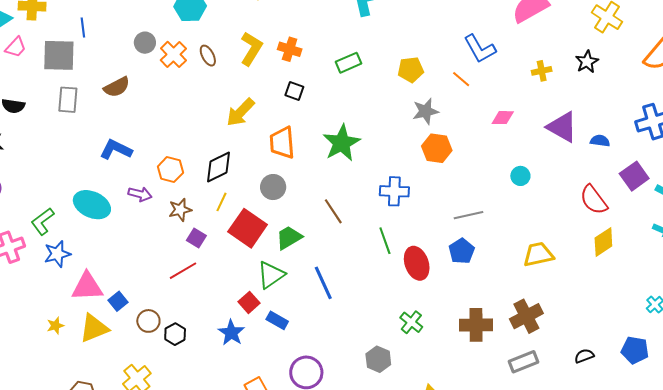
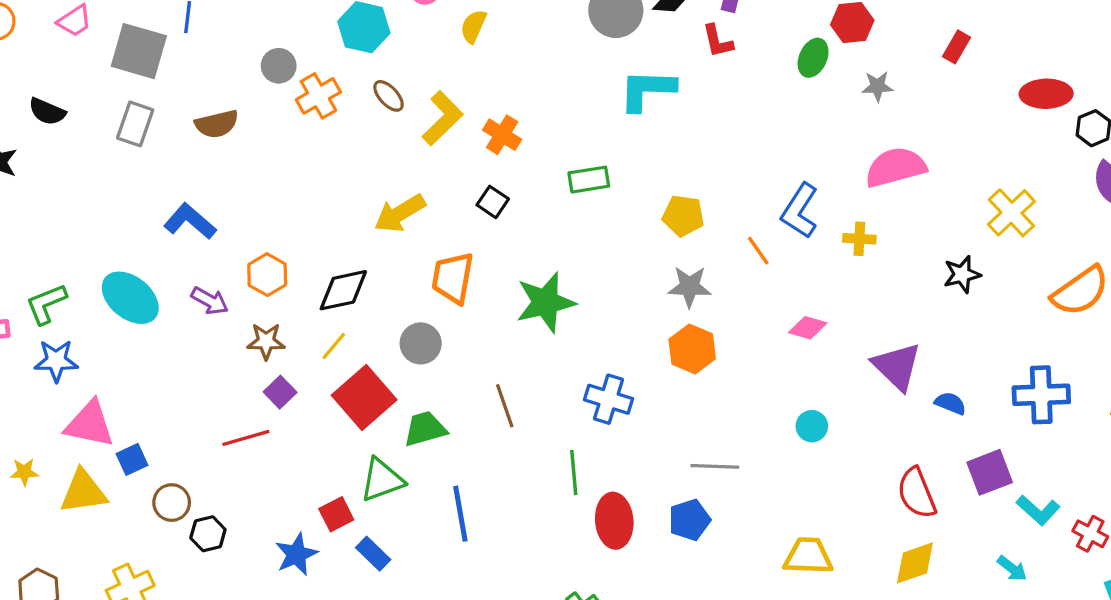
blue L-shape: (480, 49) -> (800, 211), turned 48
brown ellipse: (208, 56) -> (389, 96), moved, turned -30
yellow cross: (542, 71) -> (859, 239), moved

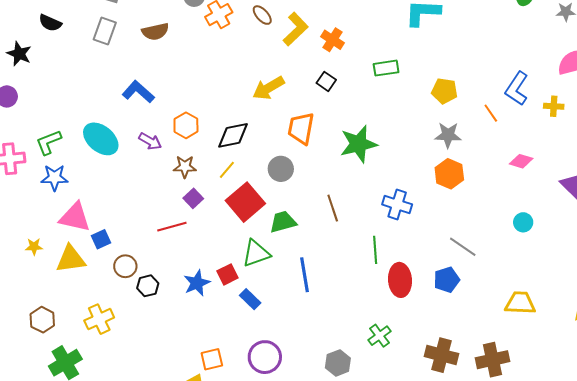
gray line: (715, 466) -> (463, 247), turned 32
blue star: (296, 554) -> (197, 283), moved

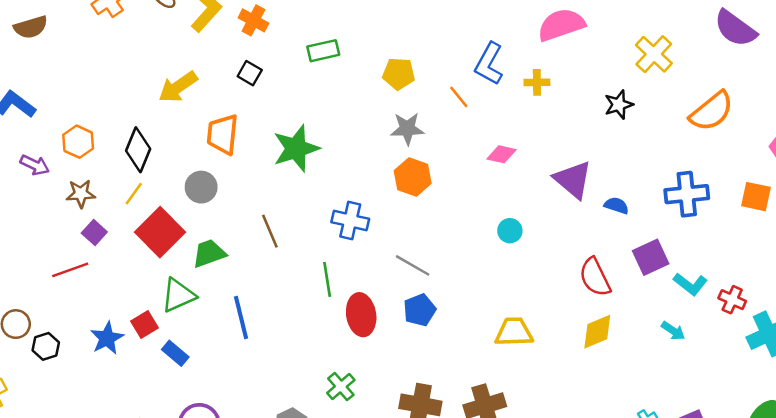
black diamond: (233, 135) -> (138, 150), turned -52
gray line: (463, 247) -> (413, 265), moved

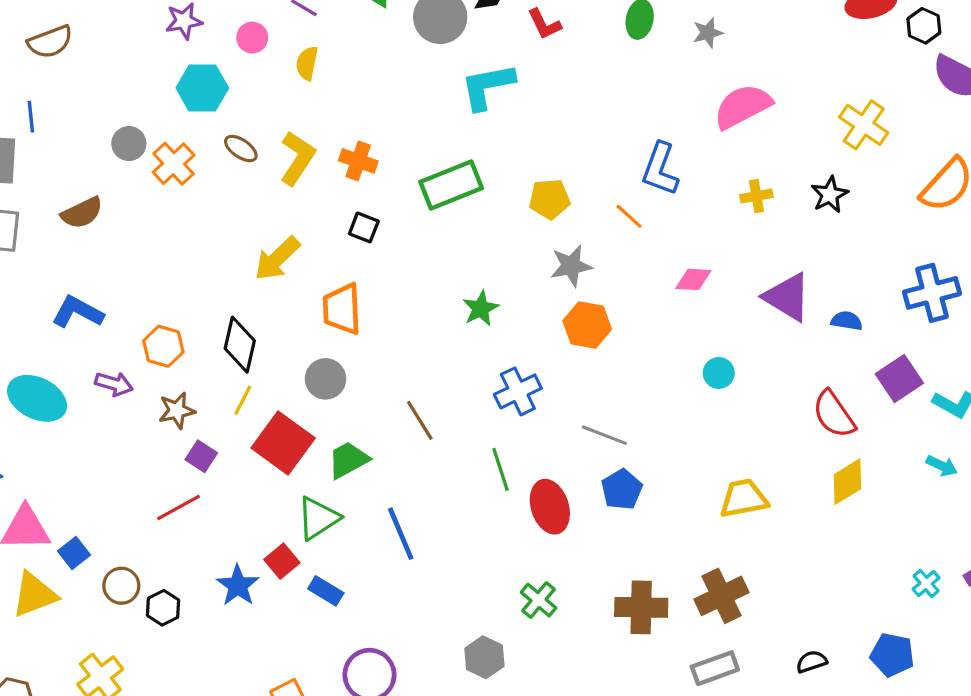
green rectangle: (323, 51) -> (451, 185), size x1.5
yellow cross: (537, 82) -> (756, 196), moved
green star: (296, 148) -> (481, 308), moved, size x0.6
blue cross: (350, 221) -> (518, 391), turned -30

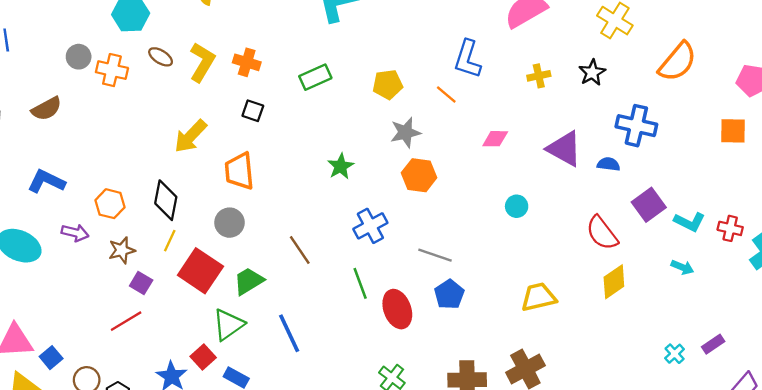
orange cross: (174, 164) -> (112, 70), turned -32
green rectangle: (451, 185) -> (315, 77), size x0.7
blue cross: (932, 293) -> (636, 126), moved, turned 30

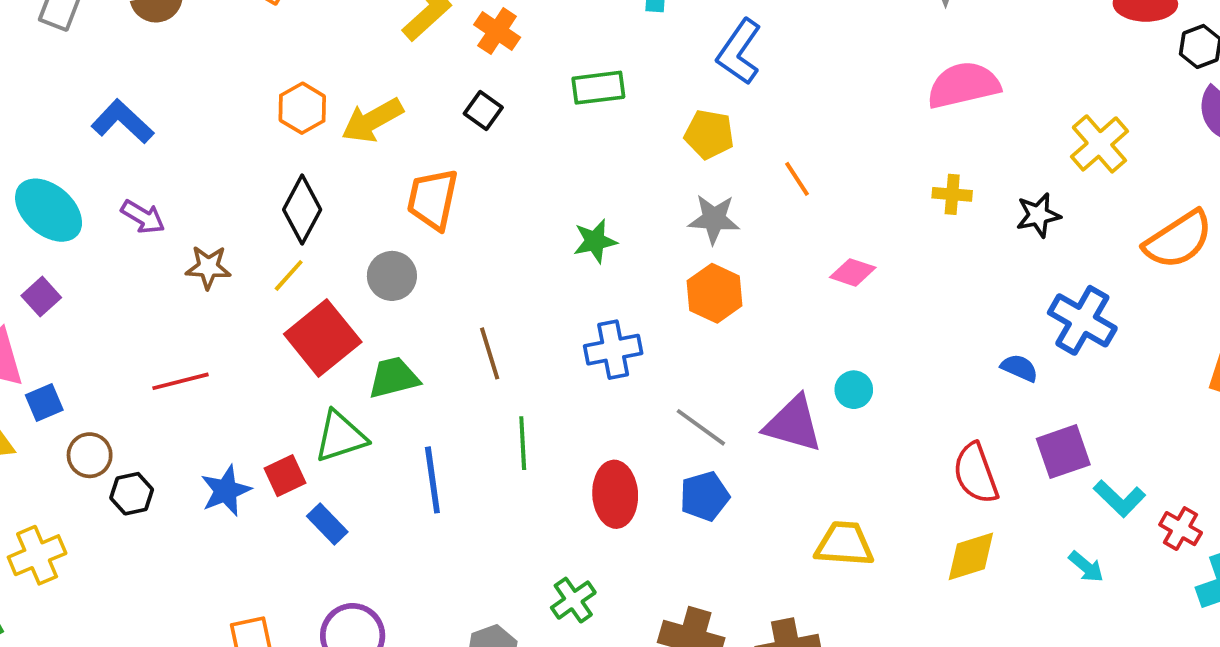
blue L-shape: (468, 59) -> (739, 52), moved
purple triangle: (564, 149) -> (793, 424), moved, turned -30
orange hexagon: (110, 204) -> (302, 108), moved
purple square: (141, 283) -> (41, 297), moved
green line: (360, 283) -> (523, 443), moved

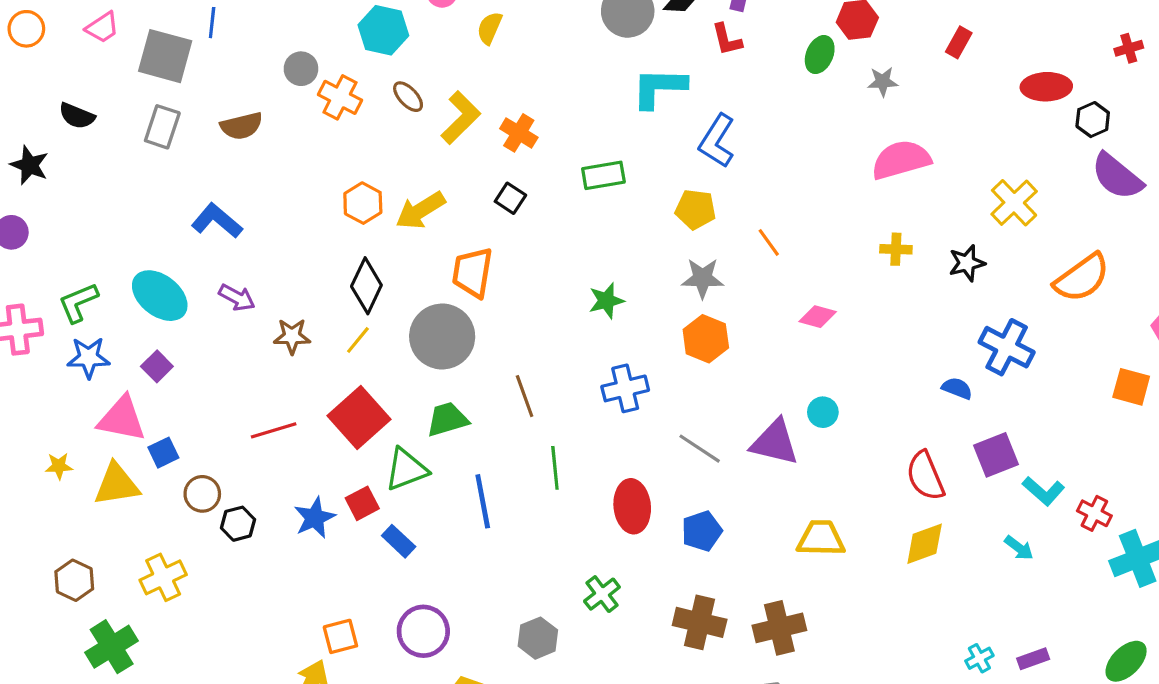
gray circle: (392, 276) -> (442, 337), size x1.6
red square: (323, 338) -> (359, 418), moved
blue pentagon: (705, 496) -> (702, 531), moved

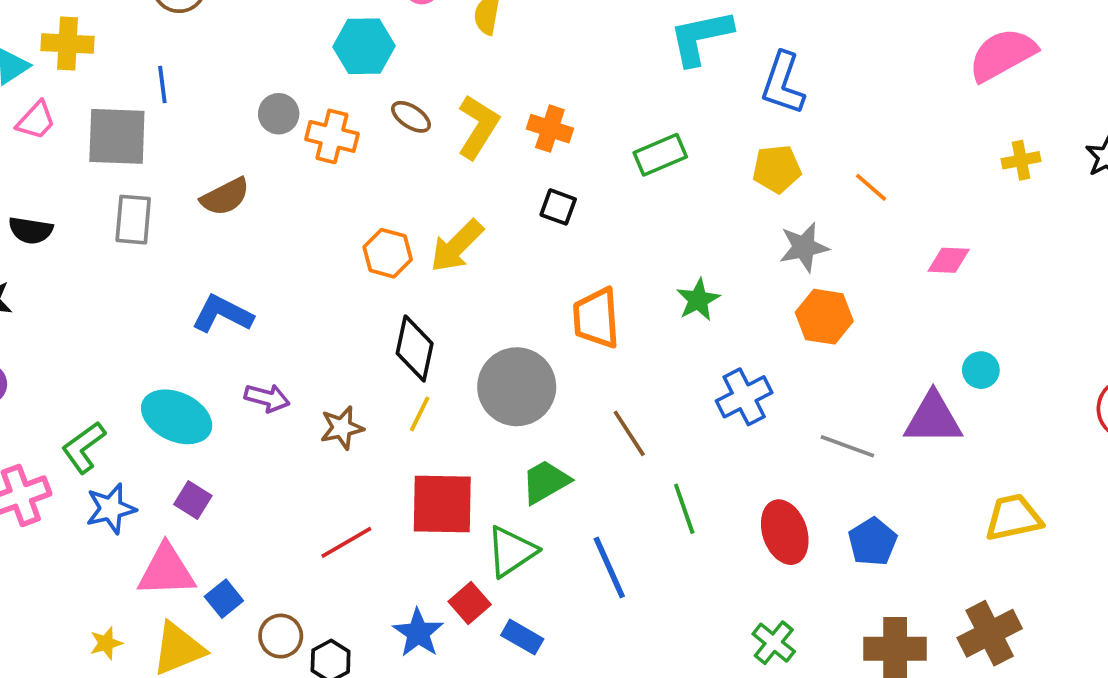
orange trapezoid: (472, 272) -> (596, 318), moved
red square: (359, 418) -> (442, 504), turned -34

